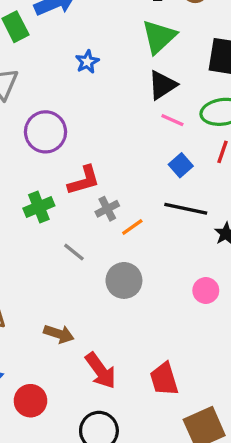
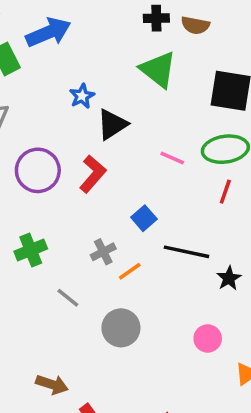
green triangle: (159, 37) -> (158, 70), turned -39
black triangle: (162, 85) -> (112, 124), moved
blue square: (181, 165) -> (144, 218), moved
red L-shape: (84, 180) -> (93, 174), moved, turned -33

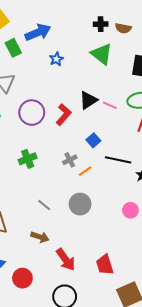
blue star: (82, 96) -> (56, 59), moved
black triangle: (112, 124) -> (88, 100), moved
gray line: (68, 298) -> (44, 205), moved

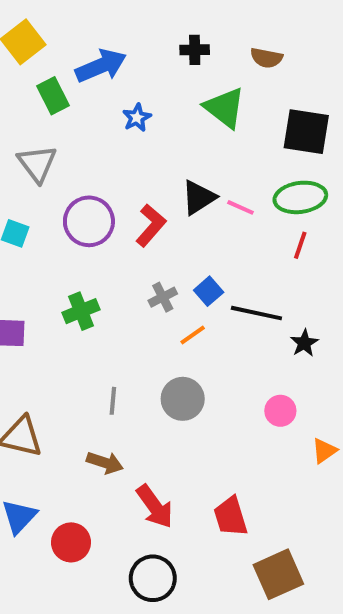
black cross: (101, 24) -> (195, 50), moved
blue square: (93, 140) -> (209, 291), moved
gray cross: (70, 160) -> (163, 297), moved
gray line: (44, 205) -> (113, 401), turned 56

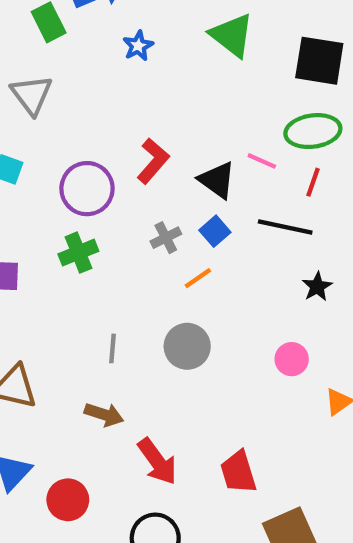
black triangle: (199, 197) -> (217, 180), moved, turned -51
pink line: (240, 207) -> (262, 161), moved
purple circle: (89, 221) -> (87, 189), moved
black line: (256, 313) -> (285, 227), moved

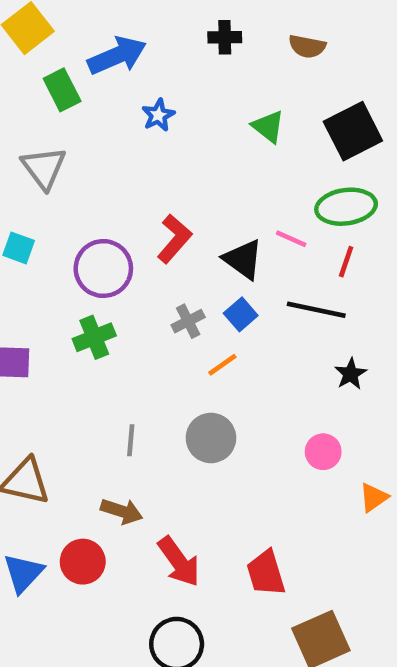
green triangle: (232, 35) -> (268, 127), moved, size x0.7
black square: (319, 61) -> (353, 131), turned -36
red circle: (68, 500) -> (83, 562), moved

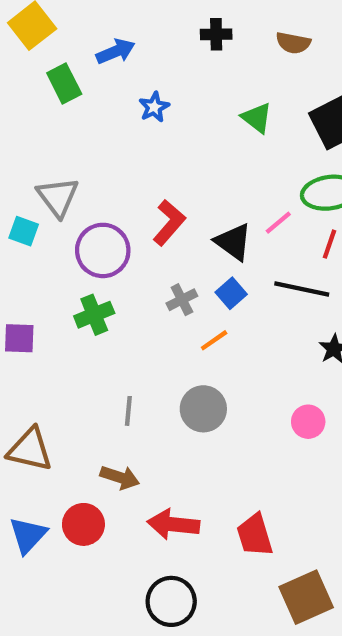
blue arrow: (117, 56) -> (116, 51), size x0.7
gray triangle: (44, 168) -> (58, 197), moved
pink line: (291, 239) -> (278, 223), turned -64
red arrow: (179, 562) -> (173, 524), turned 132

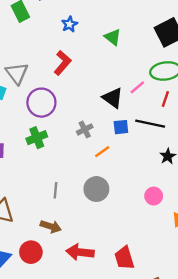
green triangle: (257, 118) -> (113, 37), moved
red L-shape: (169, 223) -> (62, 63), moved
blue square: (231, 293) -> (121, 127), moved, turned 35

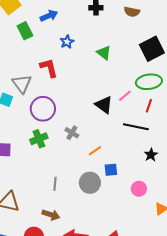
red L-shape: (62, 63) -> (49, 68), moved, turned -55
blue square: (121, 127) -> (111, 170), moved
gray cross: (85, 129) -> (72, 133), moved, turned -32

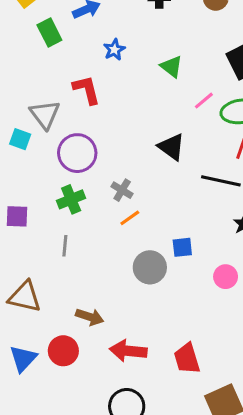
pink line: (125, 96) -> (204, 101), moved
orange line: (95, 151) -> (130, 218), moved
gray line: (55, 184) -> (65, 246), moved

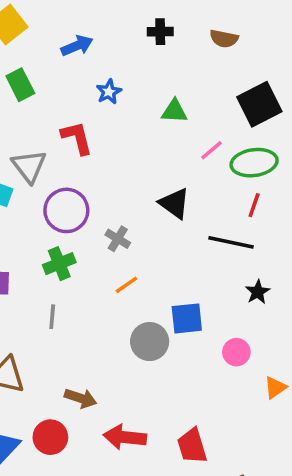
green rectangle: (49, 33) -> (20, 85), moved
green triangle: (171, 67) -> (174, 111), turned -35
gray cross: (122, 190) -> (118, 239), moved
blue square: (182, 247) -> (187, 318), size x1.4

